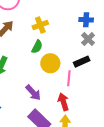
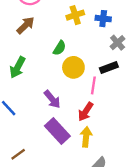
blue cross: (86, 20) -> (103, 19), moved
yellow cross: (40, 25) -> (75, 15), moved
red arrow: (63, 102) -> (86, 112), turned -132

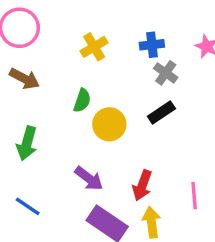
blue cross: (103, 19) -> (152, 45), moved
brown arrow: (26, 25) -> (24, 79), turned 84
pink line: (93, 85) -> (194, 196), moved

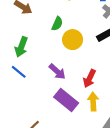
blue line: (28, 206) -> (19, 72), moved

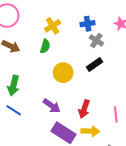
green semicircle: (57, 24) -> (45, 46), moved
yellow arrow: (93, 102) -> (90, 131), turned 102

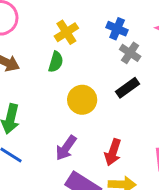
blue cross: (88, 24) -> (117, 29), turned 32
purple arrow: (52, 106) -> (66, 148), turned 90

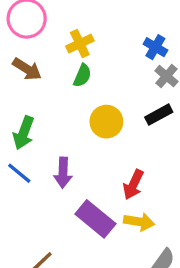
yellow cross: (66, 32) -> (80, 44), moved
purple arrow: (66, 148) -> (63, 173), moved, turned -40

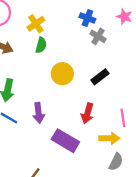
black rectangle: (159, 115) -> (100, 77), moved
yellow arrow: (139, 222) -> (109, 138), moved

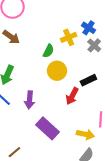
yellow cross: (36, 24) -> (69, 37), moved
green semicircle: (41, 45) -> (48, 51), moved
red arrow: (87, 113) -> (72, 96), moved

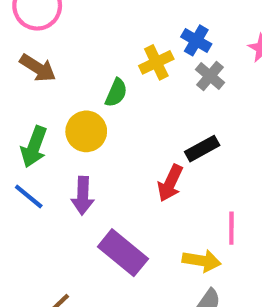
yellow circle: (57, 71) -> (86, 131), moved

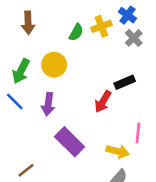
brown arrow: (38, 68) -> (28, 23), turned 50
green semicircle: (116, 93) -> (76, 32), moved

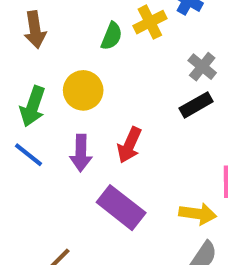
gray cross: (134, 38) -> (202, 67), moved
red arrow: (103, 102) -> (129, 145), moved

